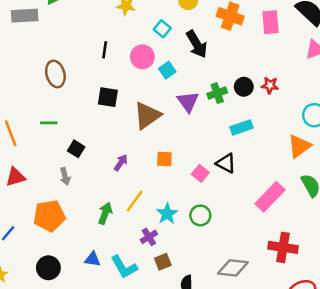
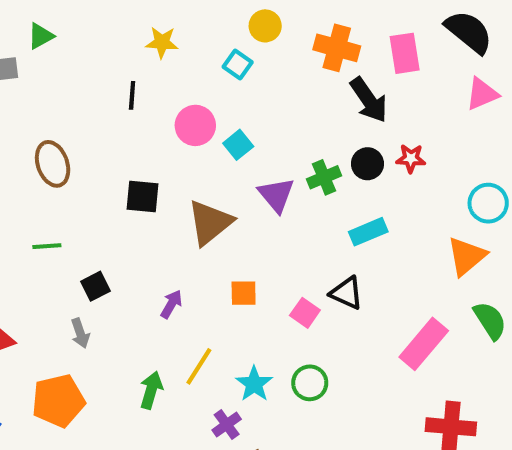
cyan square: (162, 29) -> (238, 64), moved
black arrow: (197, 44) -> (369, 100), moved
black line: (105, 50) -> (132, 95), moved
black square: (76, 149) -> (95, 286), turned 35

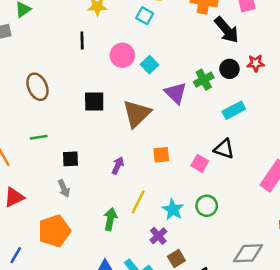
black square: (95, 286) -> (71, 159), turned 30

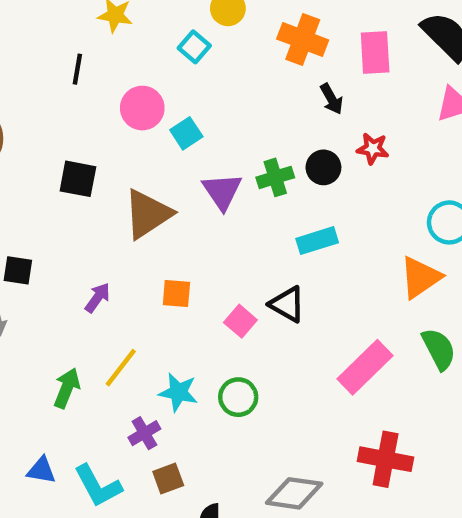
black arrow: (227, 30) -> (332, 99), size x0.6
red star: (256, 63) -> (373, 149), moved
cyan star: (173, 209) -> (178, 392), turned -30

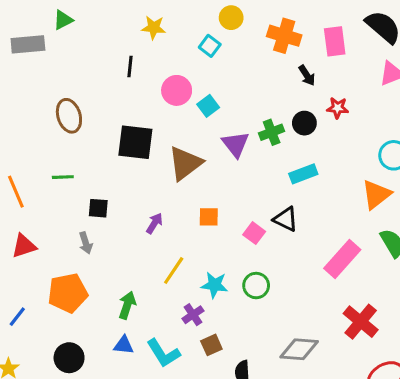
black square: (78, 179) -> (135, 142), size x1.4
green arrow: (67, 388) -> (127, 305), moved
red cross: (386, 459) -> (361, 322), turned 33

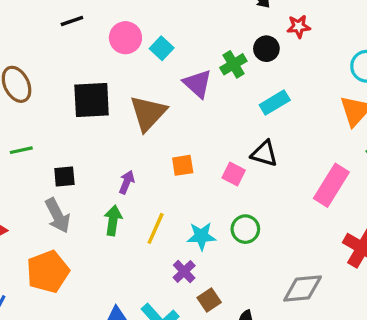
black line: (130, 66) -> (72, 21), turned 75
gray arrow: (86, 243) -> (58, 216), size x1.5
green arrow: (127, 305) -> (113, 220), moved

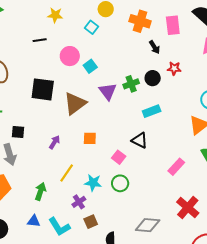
pink square: (234, 174) -> (119, 157), moved
pink rectangle: (331, 185) -> (176, 167), size x0.7
green arrow: (113, 220) -> (40, 191), moved

